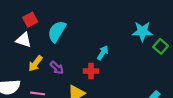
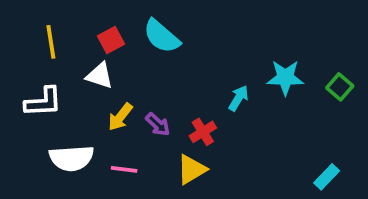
cyan semicircle: (57, 31) -> (162, 36), moved, turned -80
cyan star: (142, 31) -> (285, 78), moved
red cross: (91, 71) -> (203, 132), moved, turned -32

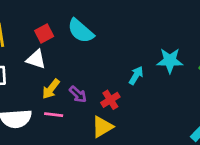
pink line: (124, 169) -> (54, 115), moved

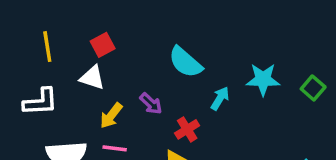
cyan semicircle: (81, 31) -> (185, 62), moved
purple arrow: (78, 94) -> (151, 104), moved

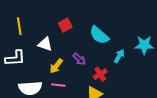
red square: (103, 45) -> (65, 25), moved

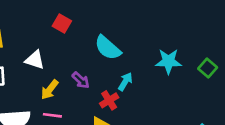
red square: (65, 25) -> (62, 23), moved, turned -32
cyan arrow: (119, 56) -> (125, 82), moved

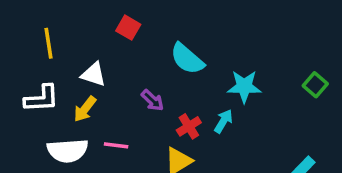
cyan star: (168, 61) -> (244, 86), moved
cyan arrow: (125, 82) -> (223, 121), moved
yellow arrow: (50, 90) -> (85, 109), moved

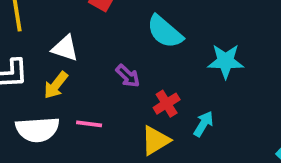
cyan arrow: (223, 121) -> (203, 124), moved

